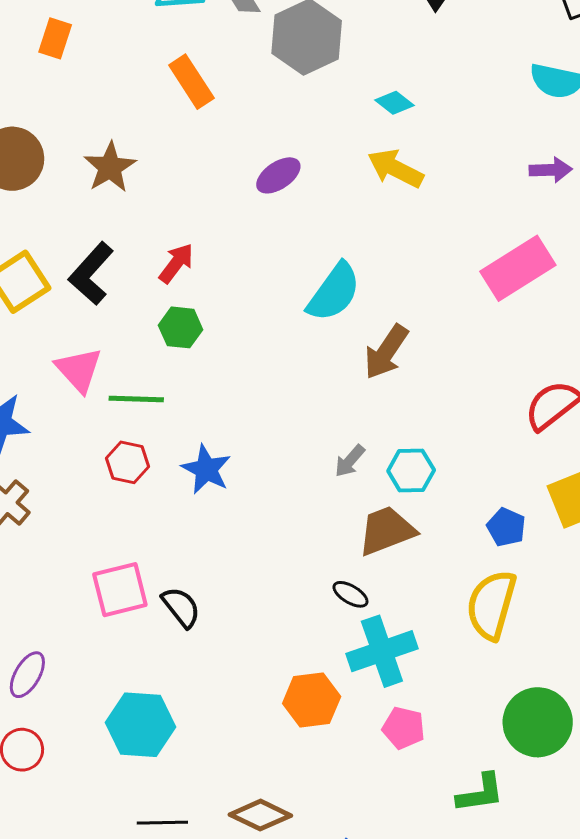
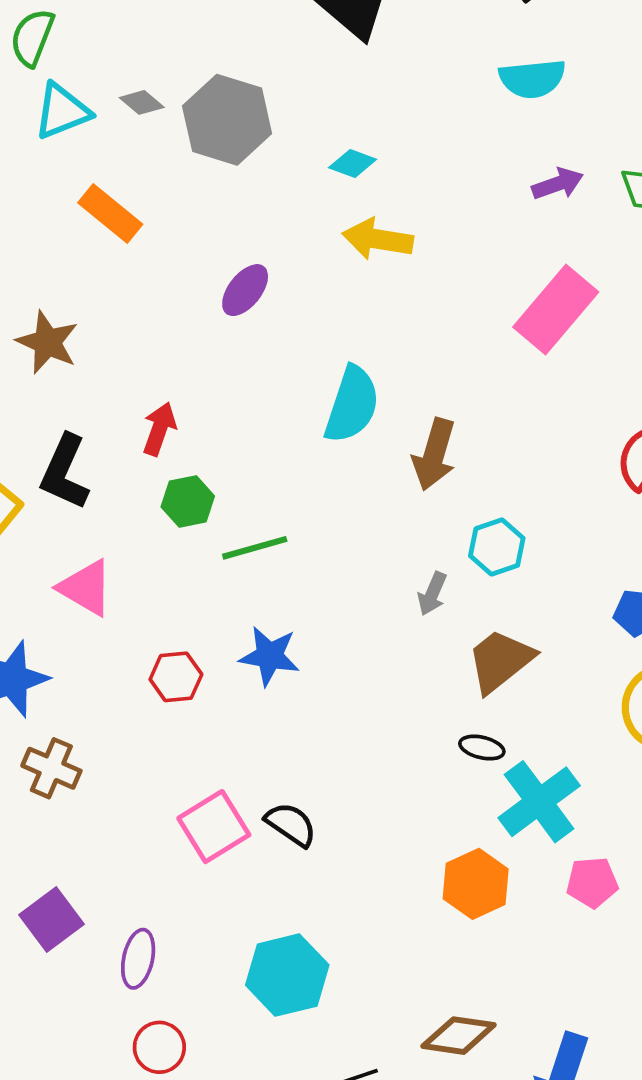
green line: (136, 399) -> (255, 548), moved
cyan hexagon: (411, 470) -> (497, 547), moved

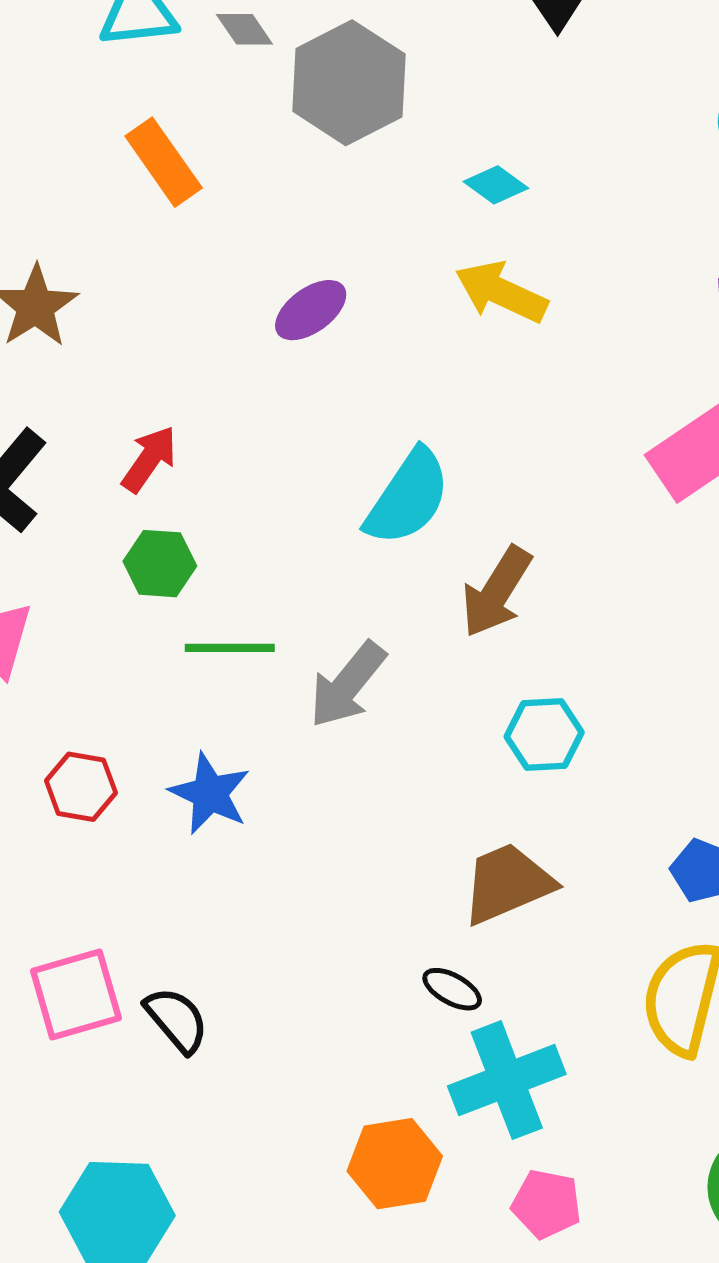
gray arrow: (432, 594) -> (347, 685), moved, size x1.6

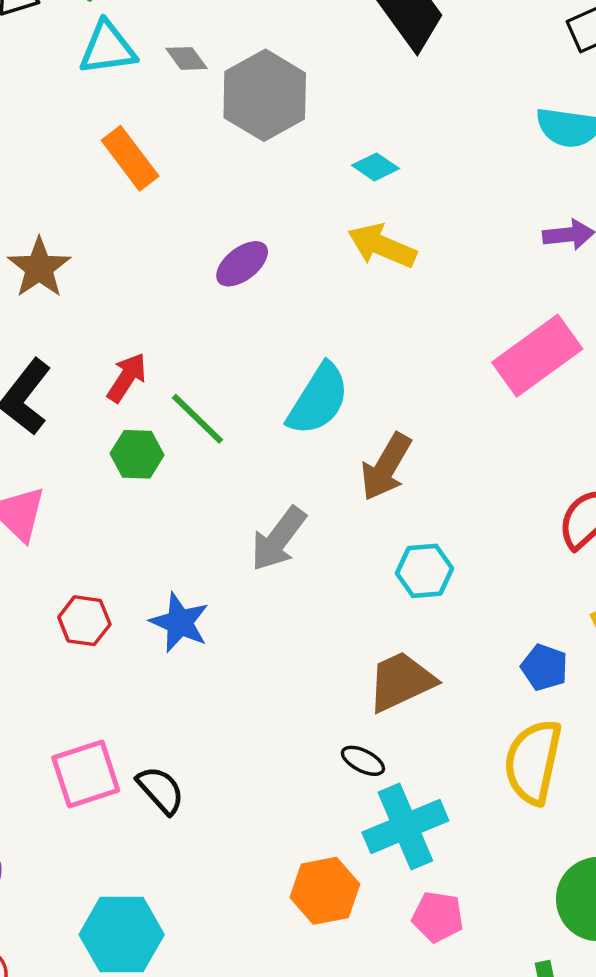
green line: (230, 648) -> (197, 419), moved, turned 46

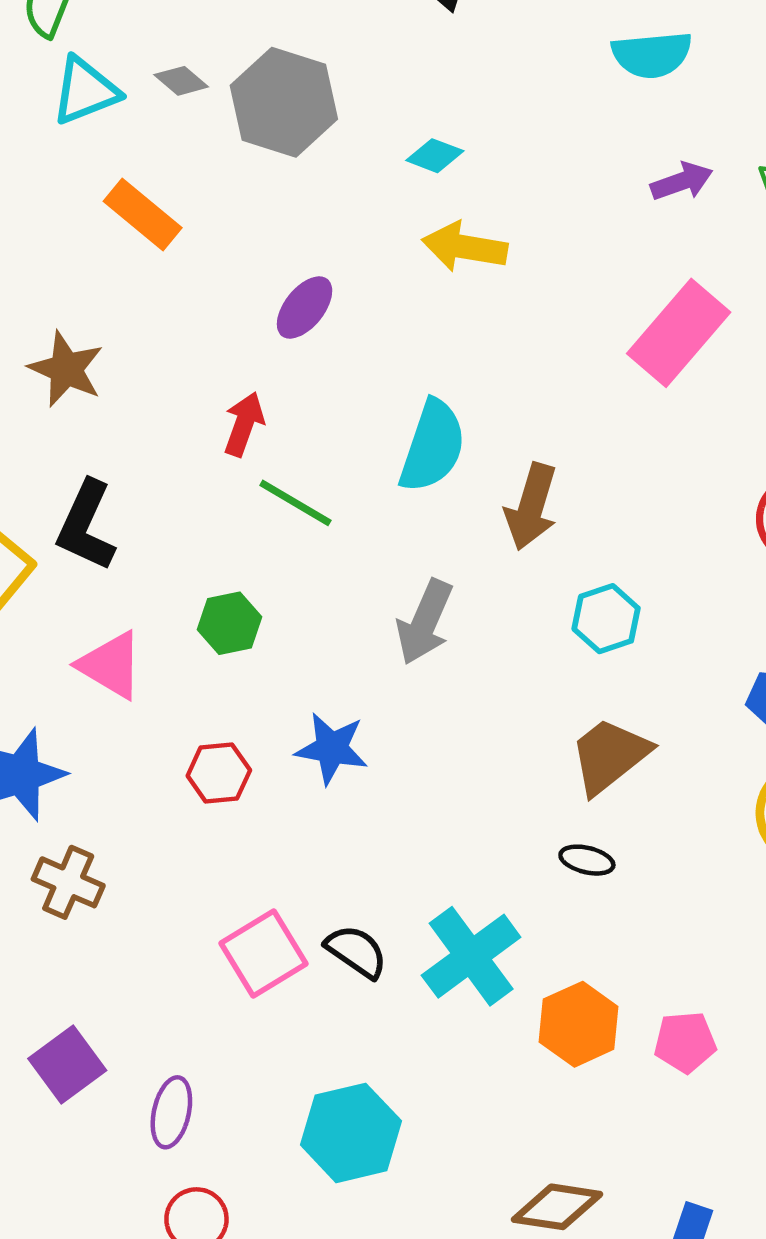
red arrow: (127, 378) -> (244, 424), moved
green hexagon: (137, 454) -> (230, 623), moved
cyan cross: (405, 826) -> (471, 956), moved
pink pentagon: (438, 917) -> (685, 1042), moved

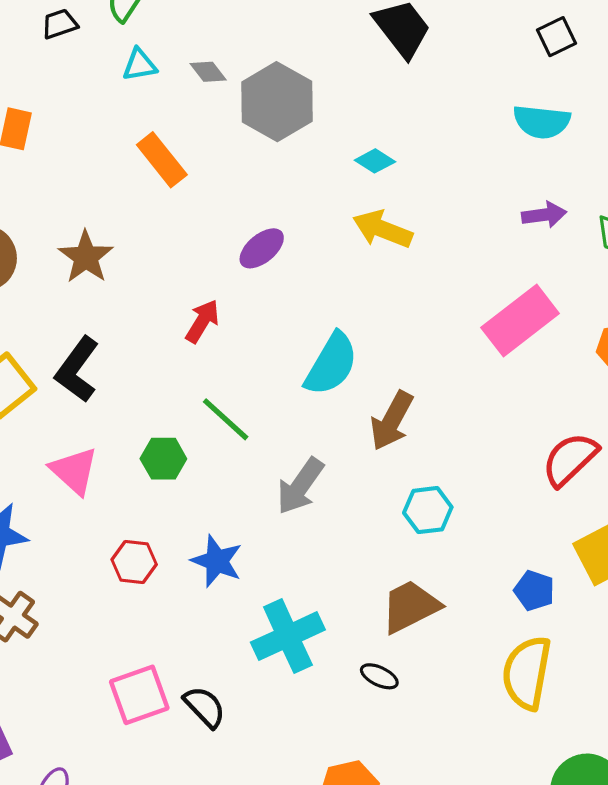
cyan triangle: (85, 91) -> (140, 65), size x0.7
green line: (295, 503) -> (226, 419), moved
cyan cross: (471, 956) -> (288, 636), moved

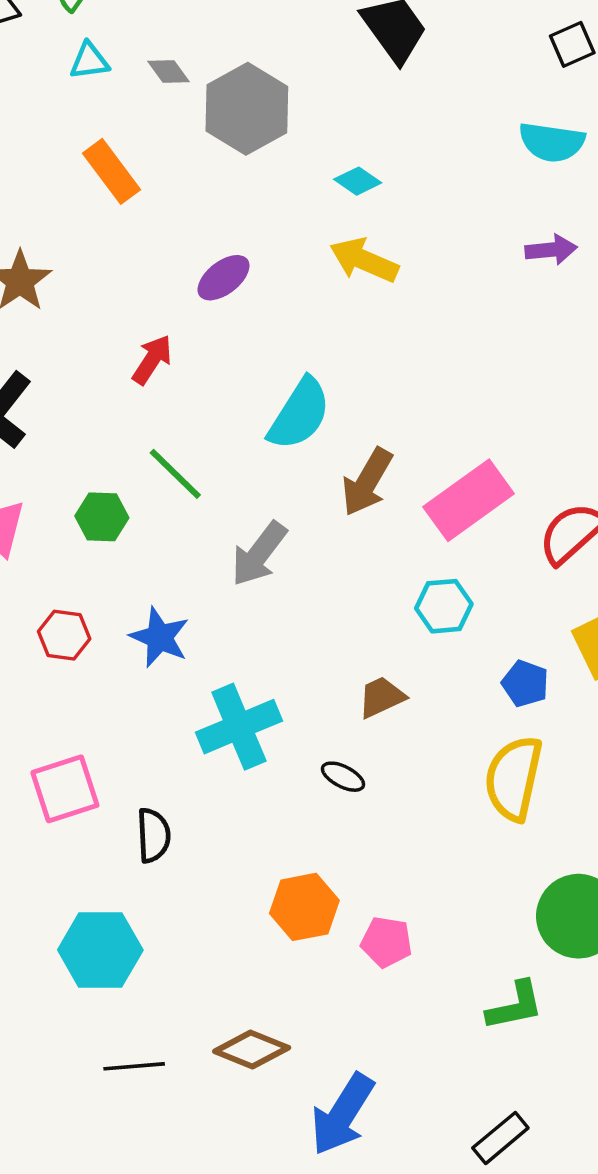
pink rectangle: (520, 320) -> (469, 500), moved
cyan hexagon: (428, 510) -> (444, 606), moved
brown trapezoid: (410, 607) -> (381, 697), size x0.7
black semicircle: (205, 707) -> (154, 835), moved, turned 39

